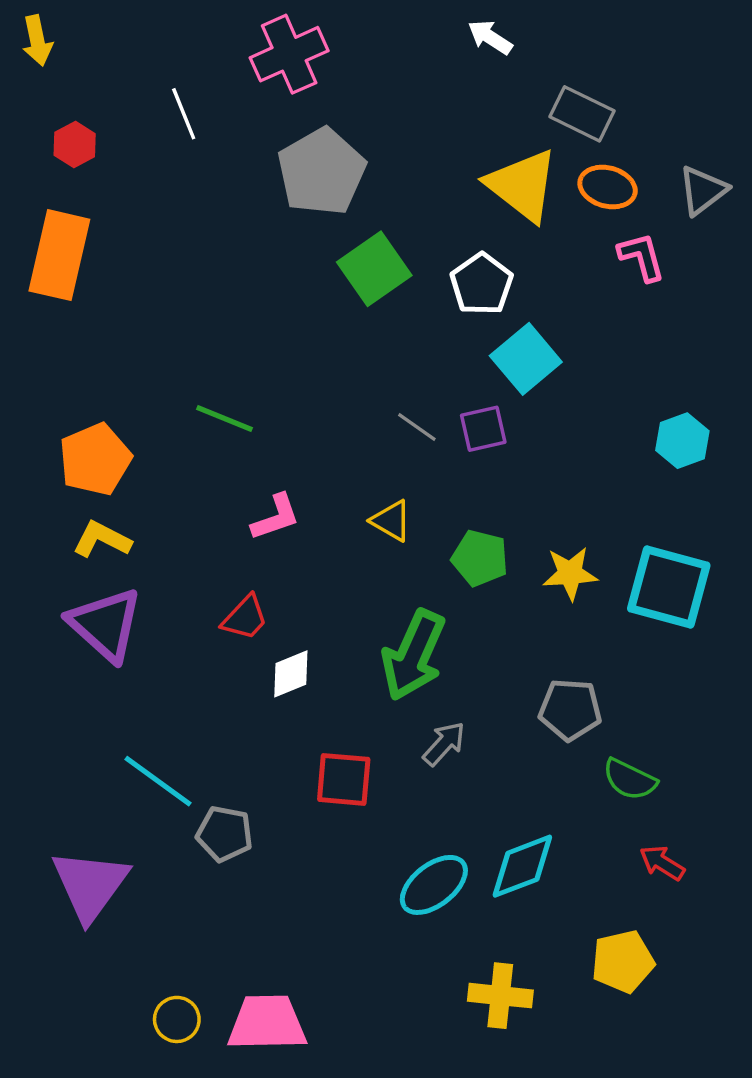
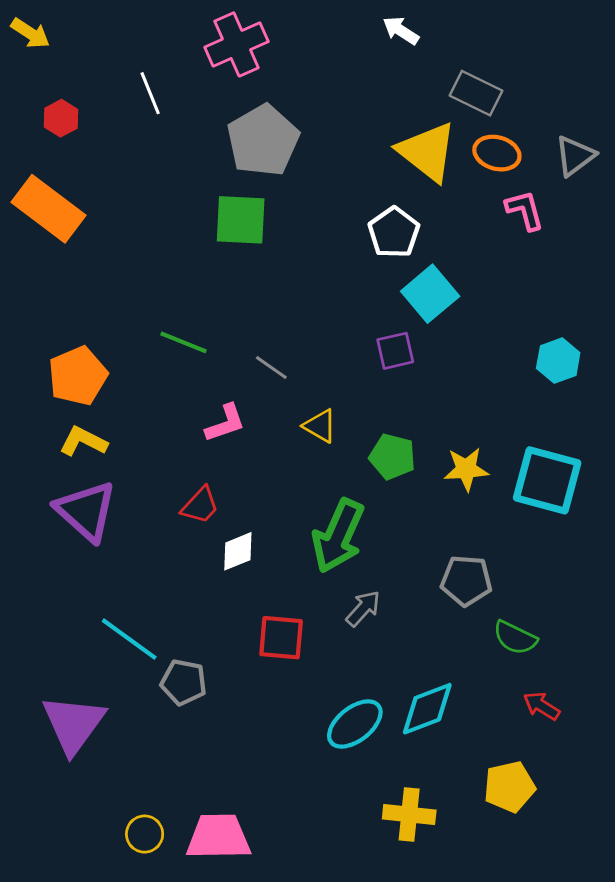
yellow arrow: (37, 41) -> (30, 33), turned -45
orange rectangle: (59, 255) -> (48, 209), turned -66
green square: (374, 269) -> (241, 220), moved, turned 38
gray line: (417, 427) -> (271, 367), moved

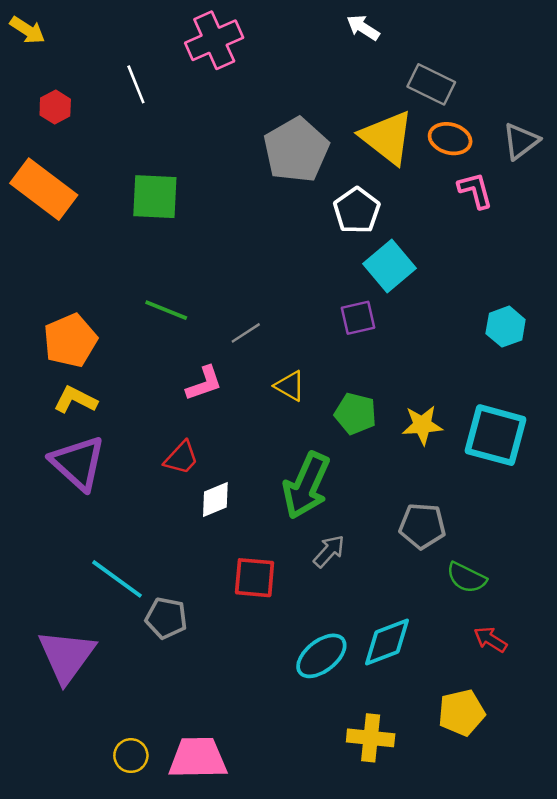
gray pentagon: (263, 141) -> (296, 150), moved
green square: (241, 220) -> (155, 197), moved
gray line: (271, 367) -> (246, 333), turned -68

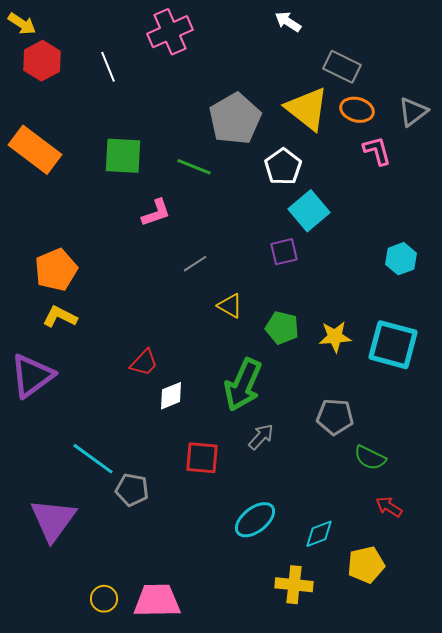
red hexagon: (55, 107) -> (42, 61), moved, size x1.5
green line: (166, 310) -> (194, 167), moved
pink L-shape: (204, 383) -> (156, 213), moved
purple triangle: (78, 463) -> (32, 376), moved, turned 42
cyan diamond: (387, 642) -> (319, 534), moved, size x0.7

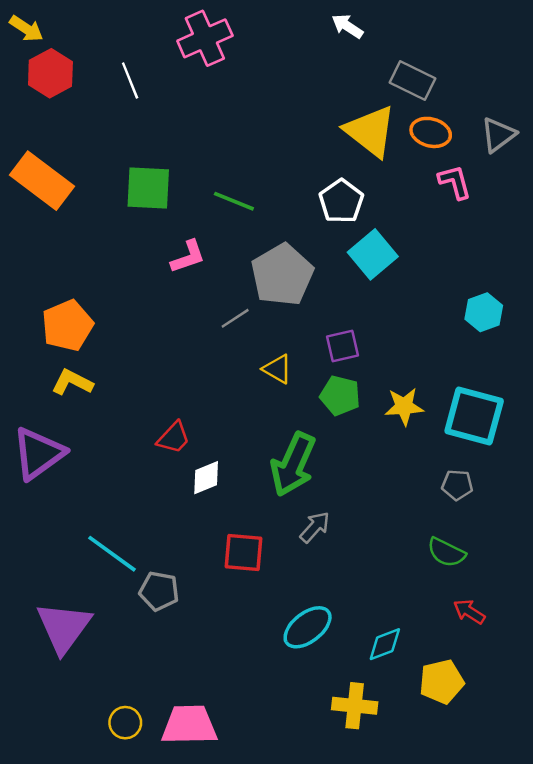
gray pentagon: (235, 119) -> (282, 275), moved
purple square: (284, 252) -> (343, 346), moved
gray pentagon: (335, 417) -> (457, 485), moved, size x0.7

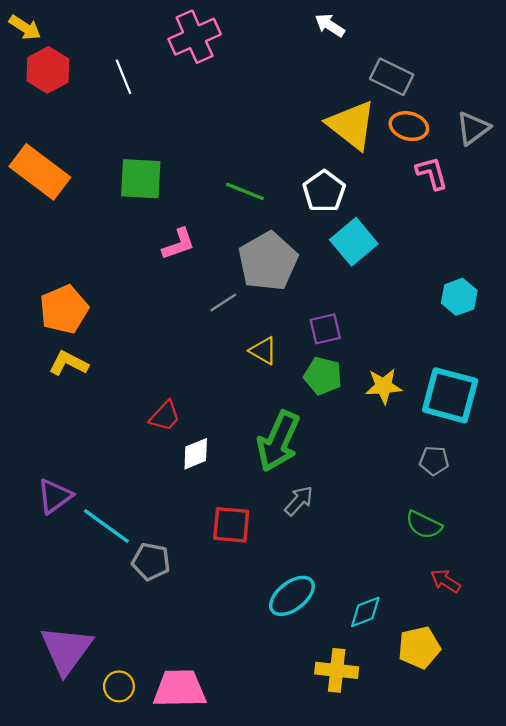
green line: (234, 201) -> (245, 191), moved
purple triangle: (38, 453) -> (55, 496), moved, size x0.7
purple triangle: (64, 627) -> (66, 650), moved

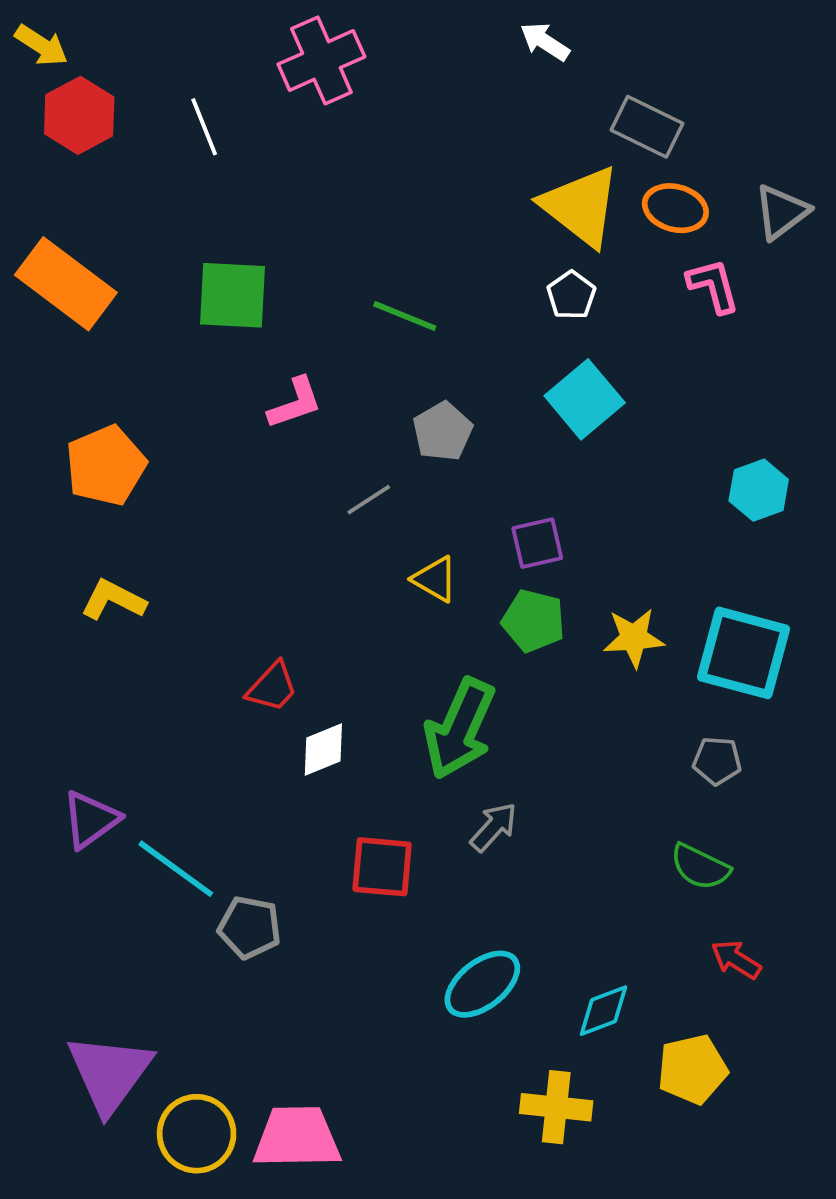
white pentagon: (324, 191) -> (571, 295), moved, size x0.7
gray pentagon: (268, 261) -> (443, 431), size x0.6
orange pentagon: (64, 309) -> (106, 466), moved
yellow circle: (119, 686) -> (197, 1134), size x1.5

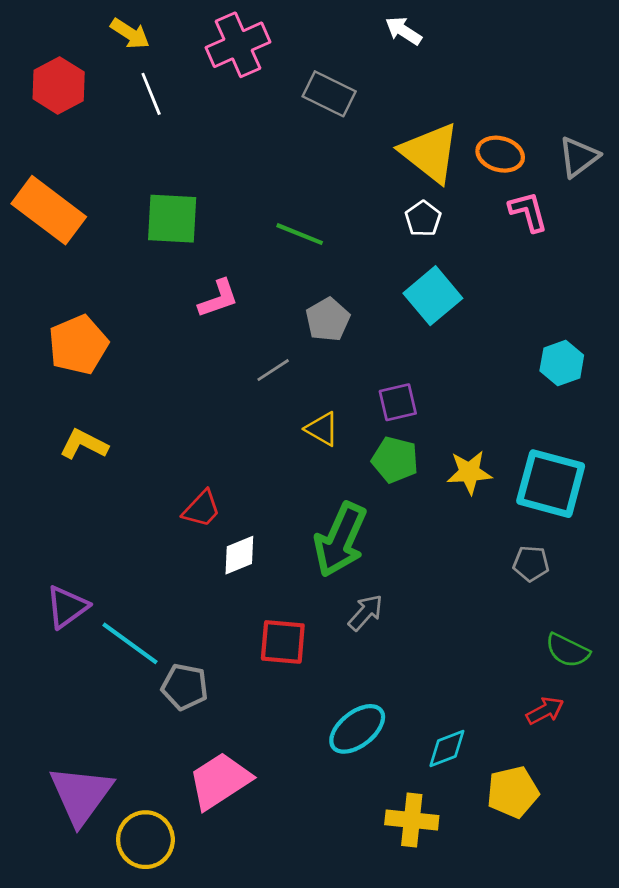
yellow arrow: (41, 45) -> (130, 34), moved
gray rectangle: (647, 127) -> (329, 94), moved
green semicircle: (700, 867) -> (567, 650), moved
red arrow: (736, 960) -> (545, 711), turned 120
pink trapezoid: (297, 1137) -> (220, 781), moved, turned -32

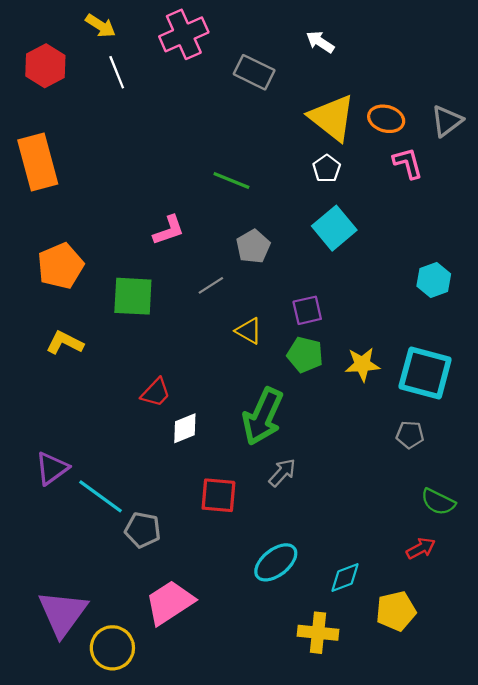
white arrow: (403, 31) -> (320, 42), moved
orange rectangle: (49, 210) -> (38, 162), turned 38
green square: (172, 219) -> (133, 296), moved

